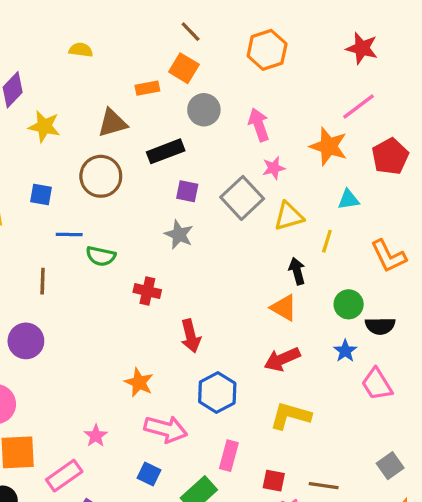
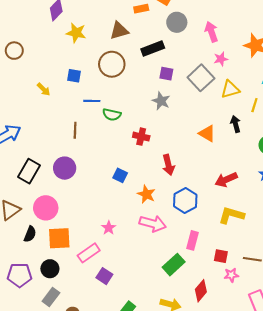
orange triangle: (284, 308) -> (207, 133), moved
orange star: (139, 382) -> (146, 194), moved
blue square: (149, 474) -> (120, 175), moved

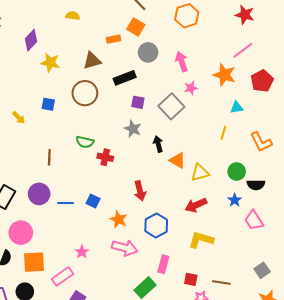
yellow triangle: (230, 89) -> (200, 173), moved
blue line: (92, 101) -> (66, 203), moved
black arrow: (236, 124) -> (158, 144), moved
red cross: (141, 137) -> (105, 157), moved

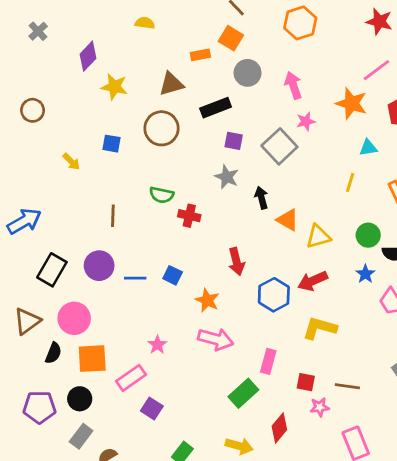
blue hexagon: (156, 225) -> (274, 295), moved

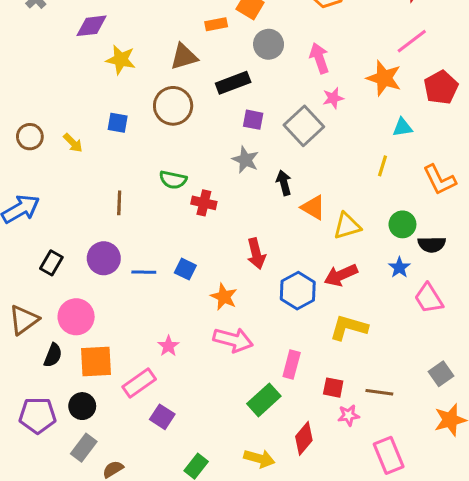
purple diamond: (88, 56) -> (91, 26), turned 40
brown circle: (33, 110) -> (30, 137), moved
black rectangle: (52, 270) -> (51, 263), size x0.7

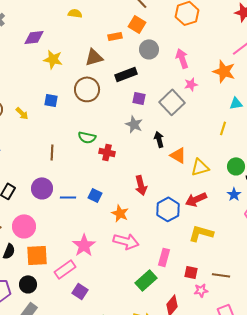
pink star: (168, 346) -> (84, 245), size x1.6

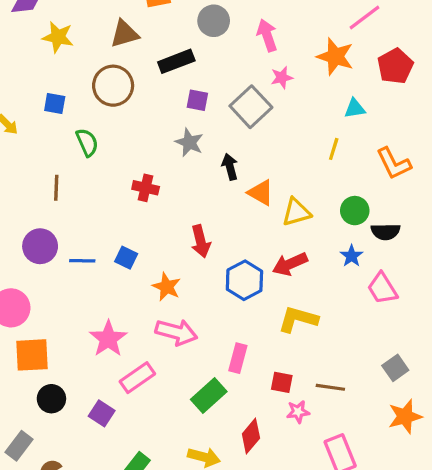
green semicircle: (87, 137) -> (87, 142), moved, turned -126
pink rectangle: (65, 269) -> (137, 378), moved
black circle: (28, 284) -> (51, 399), moved

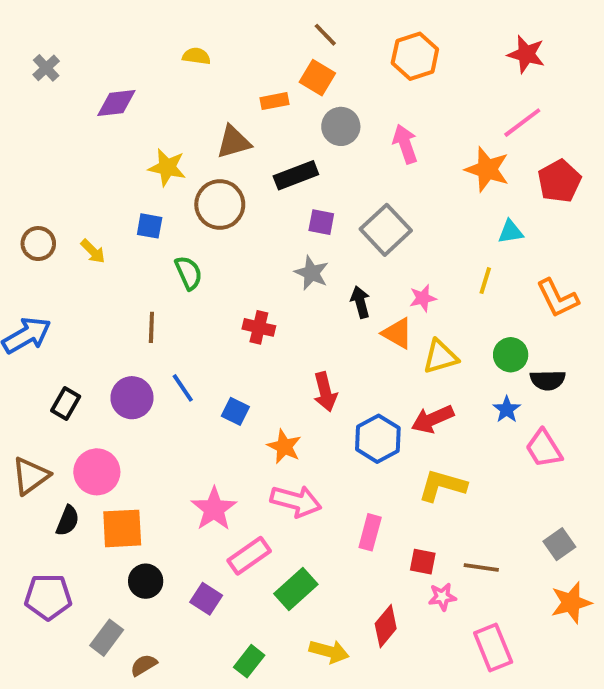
yellow star: (58, 37) -> (167, 167), moved
pink star: (282, 78) -> (423, 298), moved
blue line: (82, 261) -> (183, 388), moved, turned 55
green rectangle: (209, 395) -> (296, 589), moved

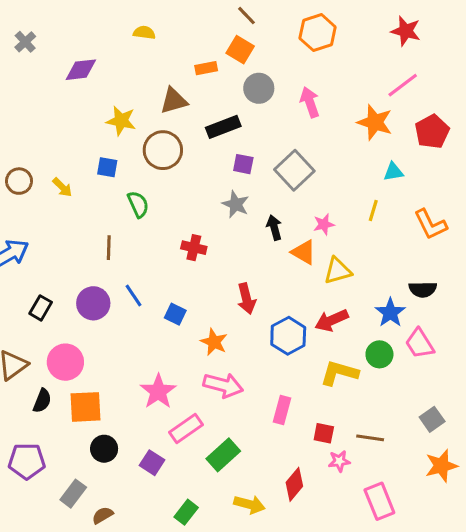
green circle: (511, 355) -> (379, 354), moved
blue star: (507, 409) -> (390, 313), size x1.4

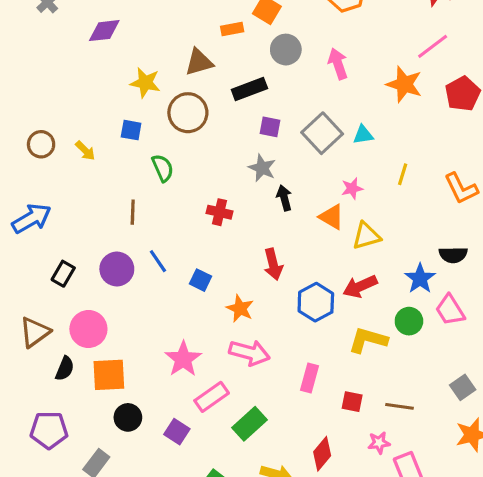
cyan triangle: (393, 172) -> (363, 135), moved
black arrow: (274, 227) -> (284, 198), moved
pink star: (339, 461) -> (379, 443), moved

